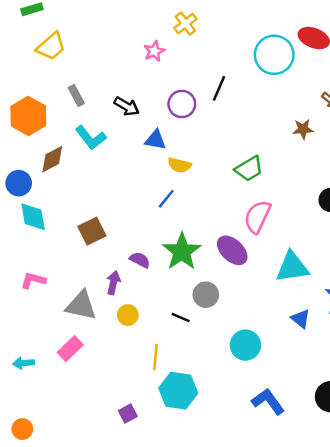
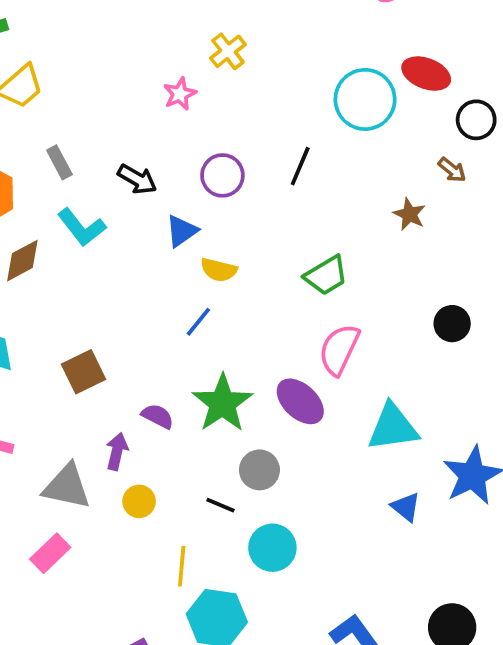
black line: (219, 88) -> (300, 166), moved
brown star: (303, 129) -> (410, 214), turned 30
blue triangle: (155, 140) -> (182, 231), turned -45
cyan circle: (245, 345) -> (272, 548), moved

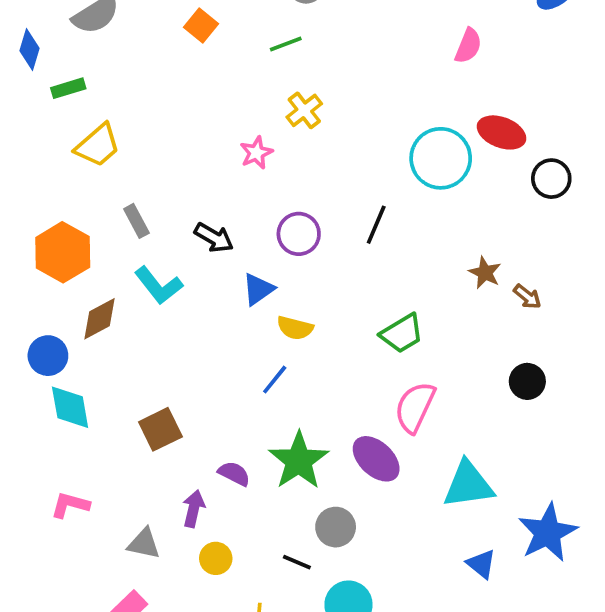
brown arrow: (452, 170) -> (527, 297), moved
gray triangle: (67, 487) -> (144, 544), size x0.7

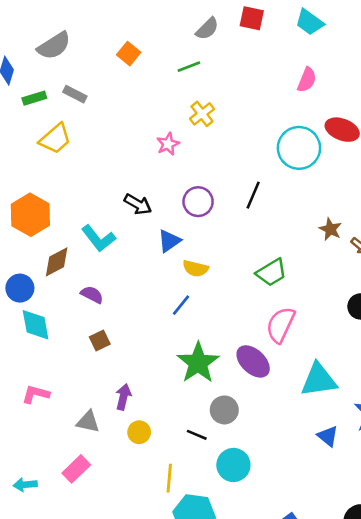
pink semicircle: (468, 46) -> (307, 80), moved
gray rectangle: (136, 221) -> (75, 94), moved, turned -35
brown square: (160, 429) -> (100, 341), size x0.7
purple semicircle: (234, 474) -> (92, 295), moved

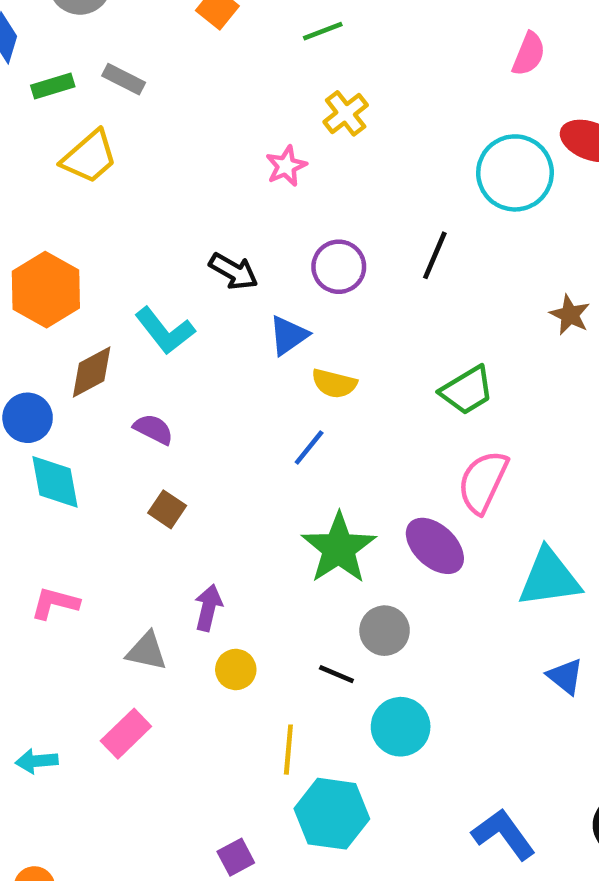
brown square: (100, 341) -> (167, 509), turned -30

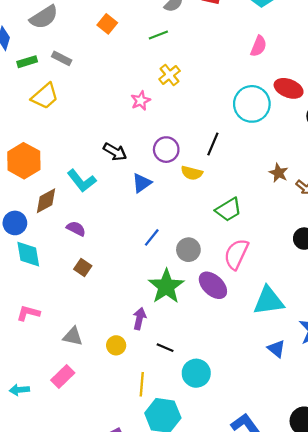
yellow semicircle: (334, 383) -> (192, 173), moved
purple arrow: (208, 608) -> (139, 319), moved
gray circle: (385, 631) -> (188, 250), moved

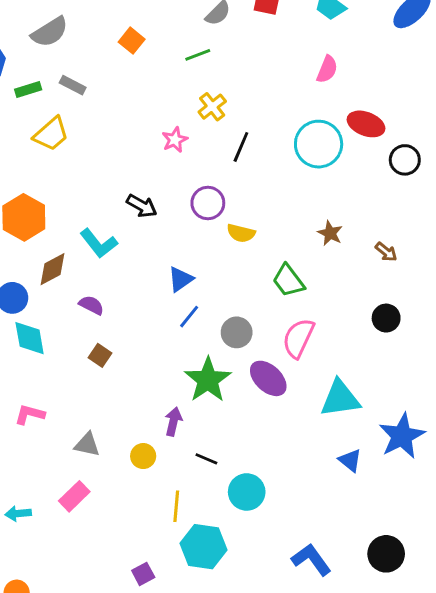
black line: (213, 144) -> (241, 147), moved
brown star: (279, 173) -> (330, 233), moved
blue triangle: (142, 183) -> (181, 279), moved
green trapezoid: (228, 210) -> (288, 281), turned 84

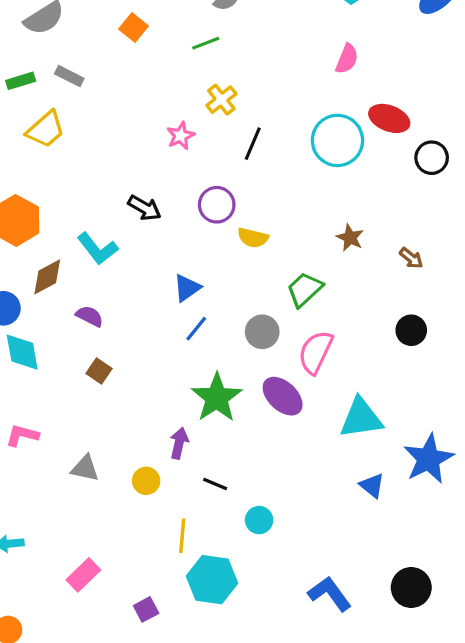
green trapezoid: (288, 281) -> (305, 289), turned 84
gray circle: (237, 332) -> (262, 332), moved
cyan circle: (247, 492) -> (259, 520), size x0.7
pink rectangle: (74, 496) -> (83, 575), moved

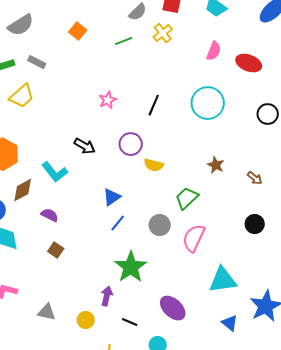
yellow cross: (221, 100) -> (163, 33), moved
red ellipse: (389, 118) -> (249, 63), moved
purple ellipse: (283, 396) -> (173, 308), moved

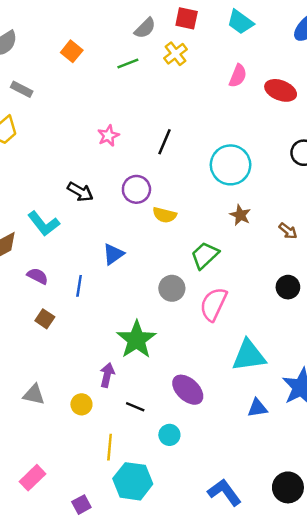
cyan circle: (208, 103) -> (231, 165), moved
blue line: (118, 223) -> (79, 286), moved, turned -30
blue triangle: (230, 323) -> (257, 408), turned -48

